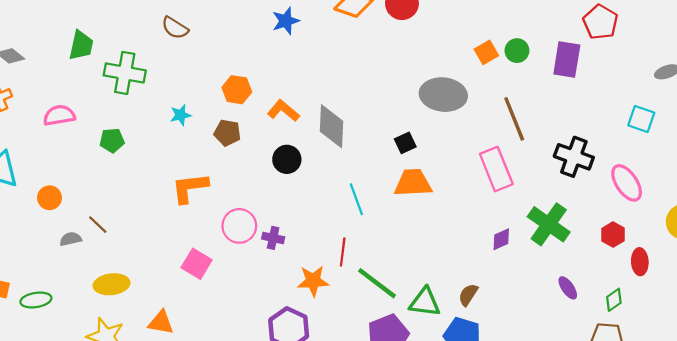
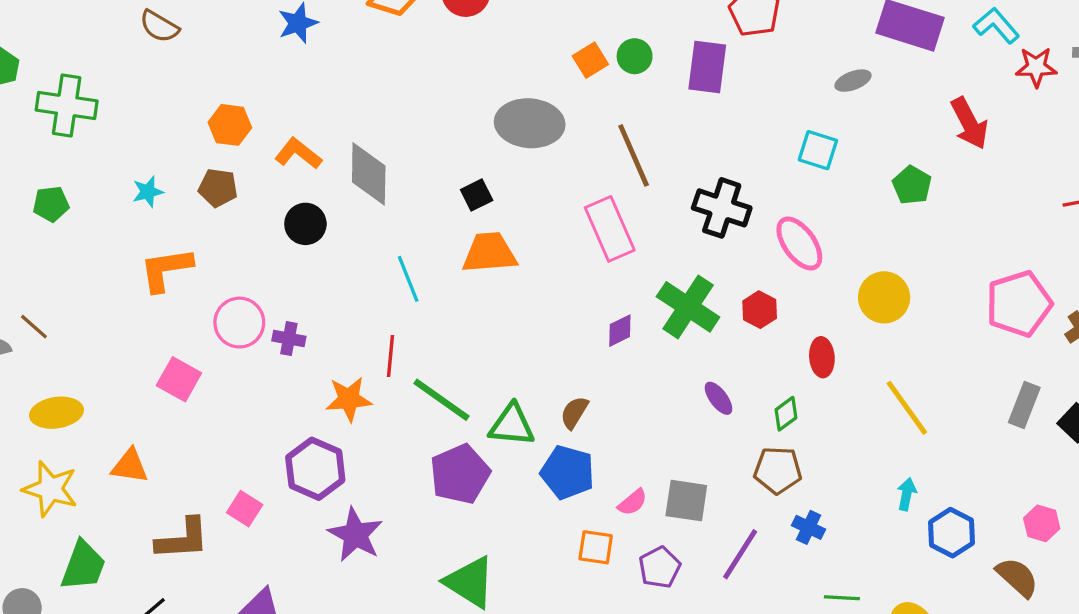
brown semicircle: (175, 28) -> (159, 26), moved
cyan star: (181, 115) -> (148, 192), moved
red hexagon: (613, 235) -> (760, 310), moved

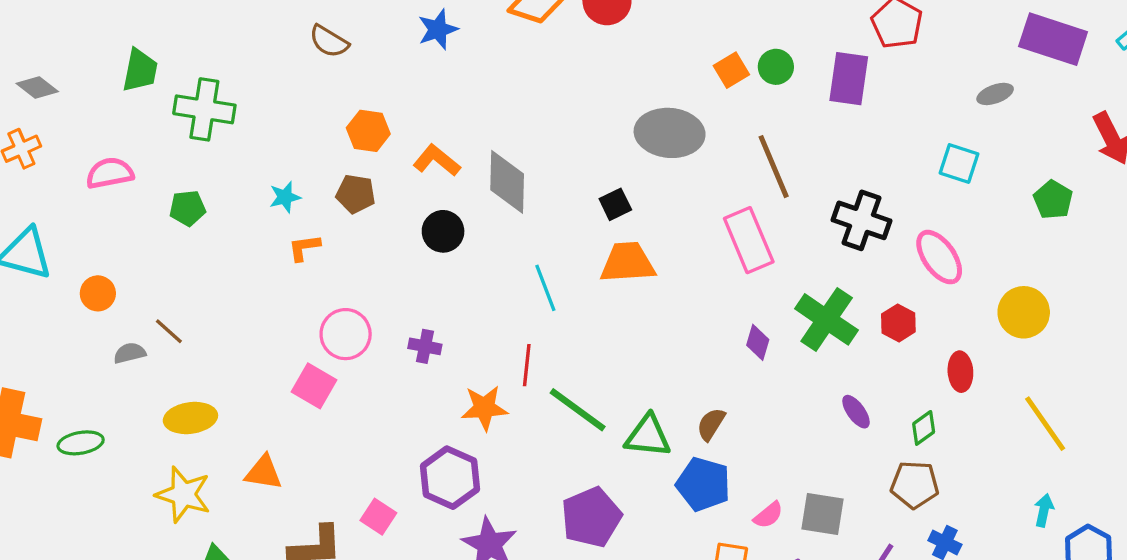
brown semicircle: (159, 26) -> (329, 41), moved
orange L-shape: (166, 269) -> (304, 248), moved, size x0.6
pink circle: (239, 323) -> (346, 334), moved
purple diamond: (620, 331) -> (758, 342), turned -48
purple pentagon: (460, 474) -> (591, 517), moved

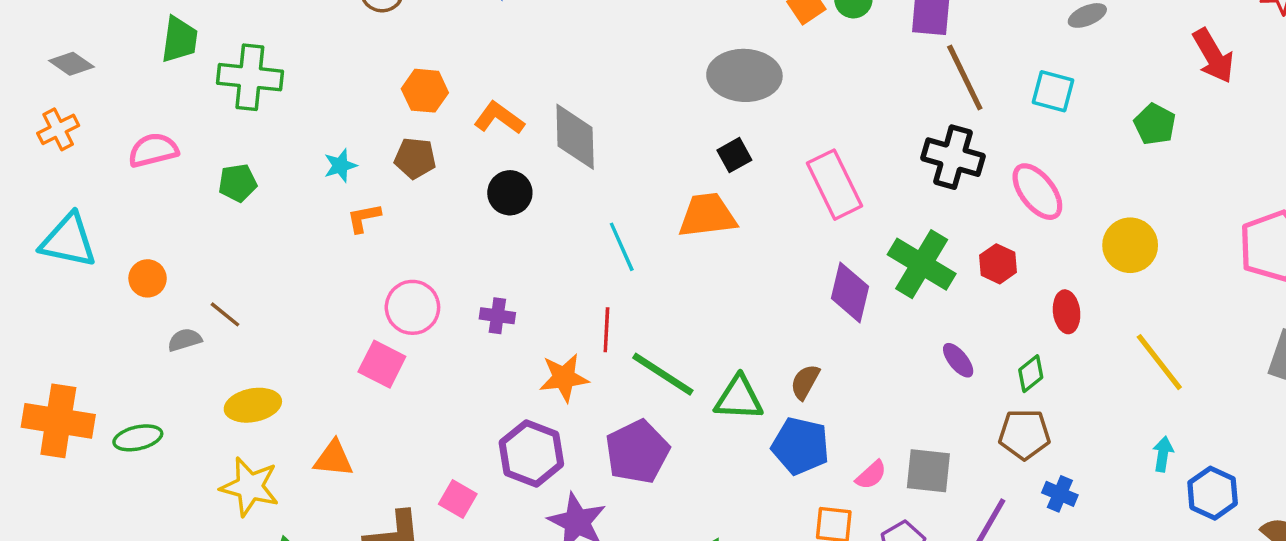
brown line: (774, 167) -> (965, 78), moved
black square: (615, 204) -> (734, 155), moved
purple diamond: (758, 342) -> (850, 292), size x1.6
purple pentagon: (591, 517) -> (637, 452), moved

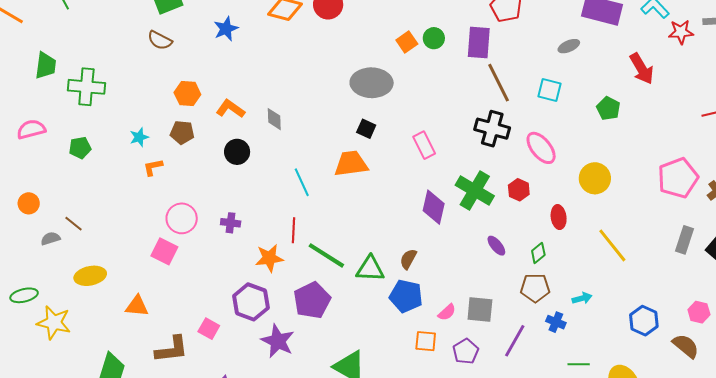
gray diamond: (575, 137) -> (274, 119), size x0.6
black square: (734, 155) -> (366, 129), turned -36
pink rectangle: (835, 185) -> (424, 145), size x0.7
cyan arrow: (1163, 454) -> (582, 298), moved, turned 66
yellow star: (250, 487) -> (54, 323), moved

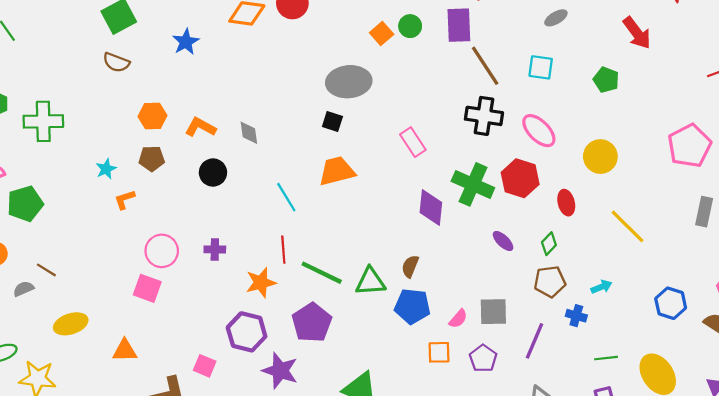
black square: (366, 129) -> (332, 121), moved
green pentagon: (80, 148) -> (25, 204), moved, size x1.5
red hexagon: (519, 190) -> (520, 178), size x1.6

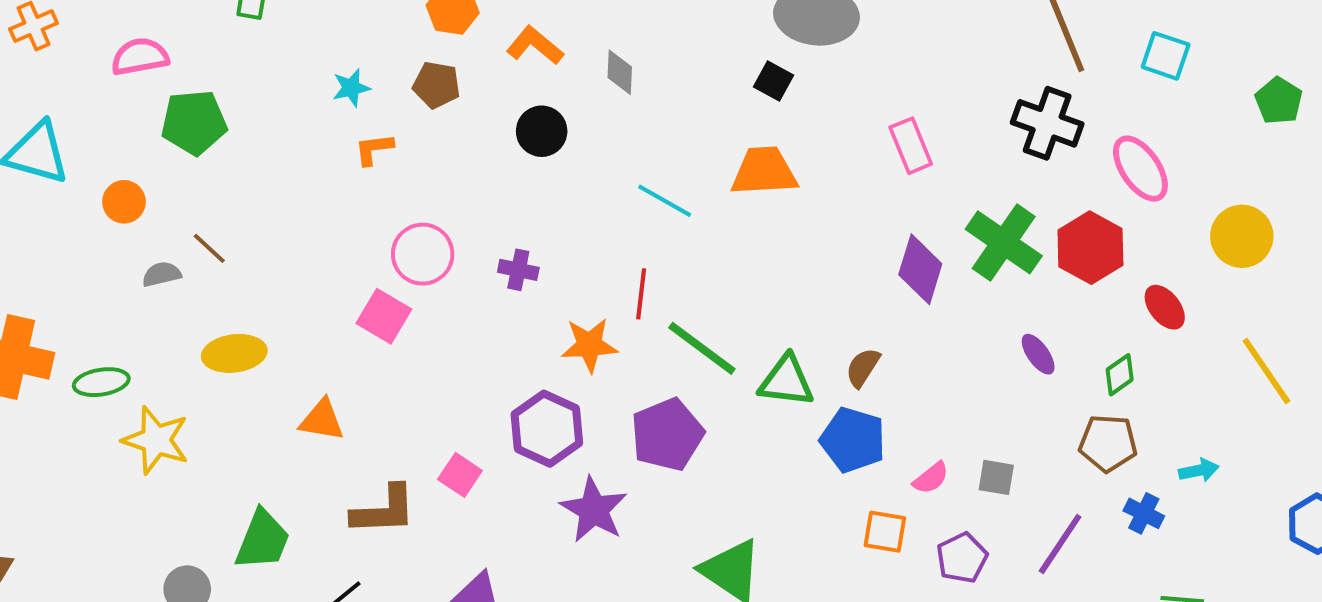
cyan line: (286, 197) -> (665, 201), turned -40
red ellipse: (566, 203) -> (1165, 307), turned -35
gray square: (493, 312) -> (996, 477), size x0.7

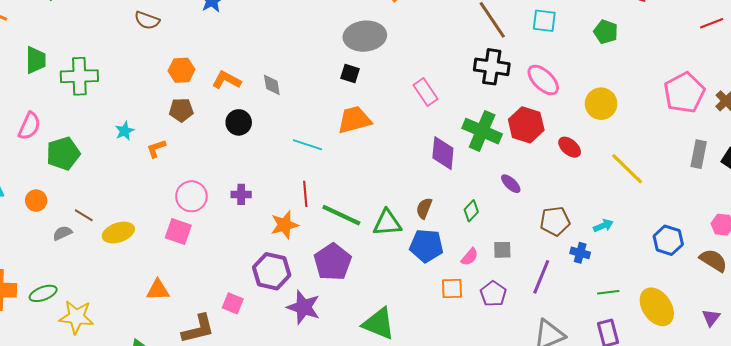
pink semicircle: (140, 57) -> (29, 126), turned 136
cyan star: (351, 88) -> (125, 131), moved
yellow ellipse: (234, 353) -> (118, 233), moved
green diamond: (1120, 375) -> (471, 211), moved

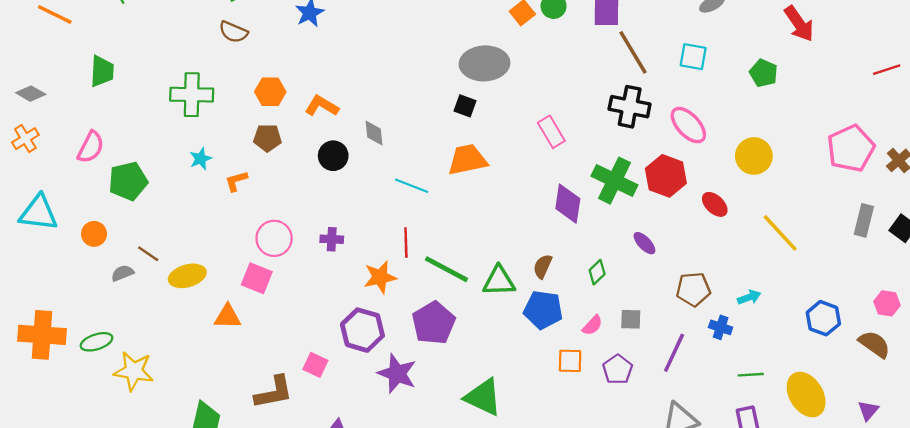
green cross: (79, 76) -> (192, 95), moved
gray diamond: (272, 85) -> (374, 133), moved
orange triangle: (158, 290) -> (228, 317), moved

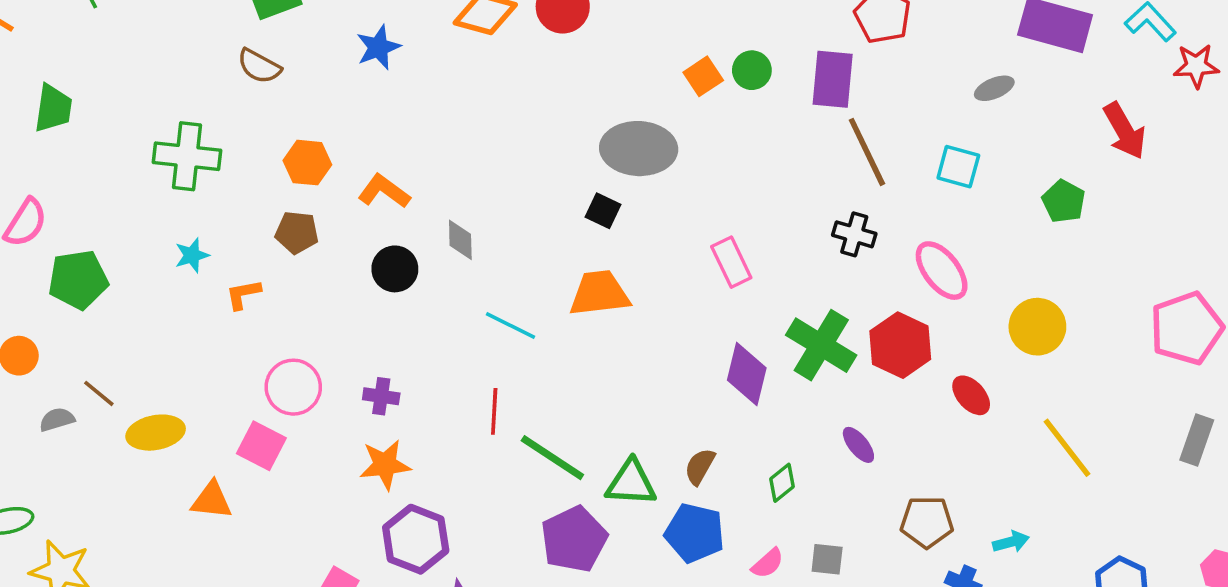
black cross: (630, 107) -> (854, 234), size x0.7
orange star: (380, 277) -> (385, 465), moved
purple pentagon: (434, 323) -> (574, 539), moved

